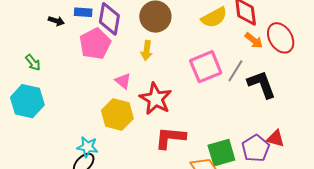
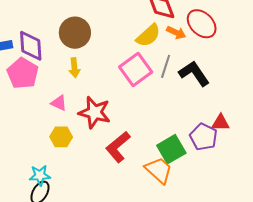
yellow semicircle: (214, 17) -> (148, 35), moved
yellow hexagon: (117, 115) -> (61, 137), size x0.7
red L-shape: (170, 138) -> (118, 147), turned -32

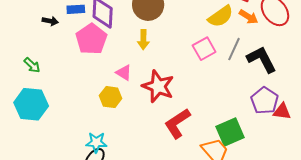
pink square: (136, 69) -> (204, 49), size x0.7
yellow hexagon: (61, 137) -> (111, 97), moved
purple pentagon: (204, 137) -> (265, 101), moved

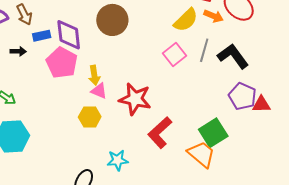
yellow arrow: (143, 40) -> (94, 75), moved
cyan star: (96, 142) -> (118, 160), moved

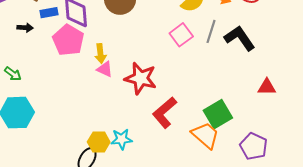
purple pentagon: (242, 96) -> (254, 146), moved
yellow hexagon: (90, 117) -> (99, 142), moved

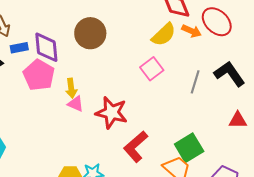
gray line: (211, 31) -> (195, 82), moved
black L-shape: (240, 38) -> (230, 74), moved

